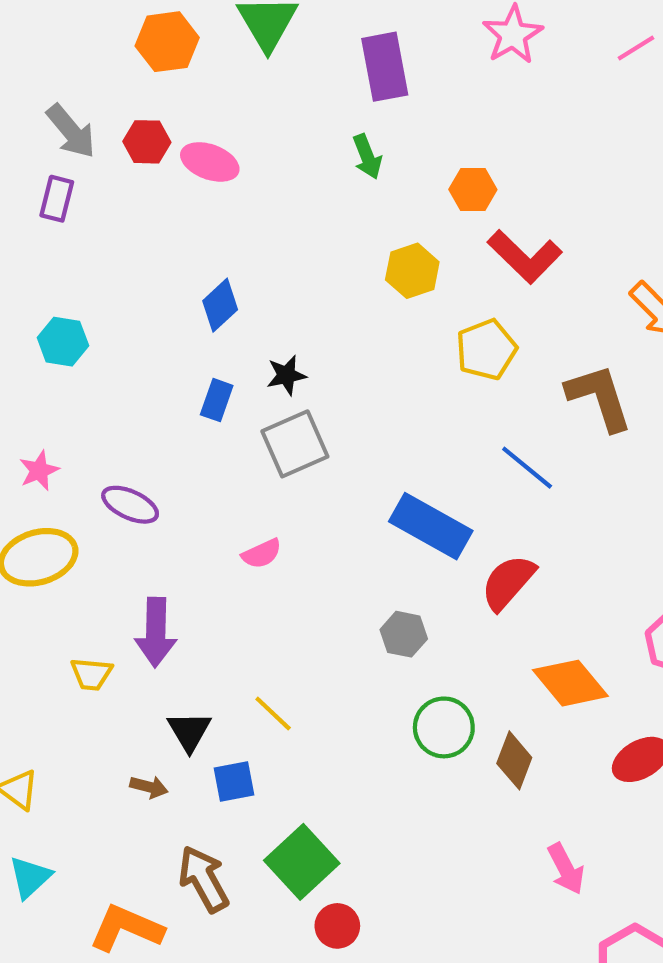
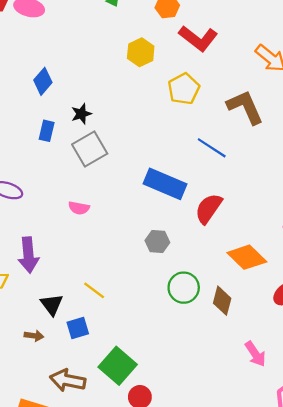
pink semicircle: (262, 554) -> (79, 208), turned 42
brown arrow: (204, 879) -> (68, 380), turned -44

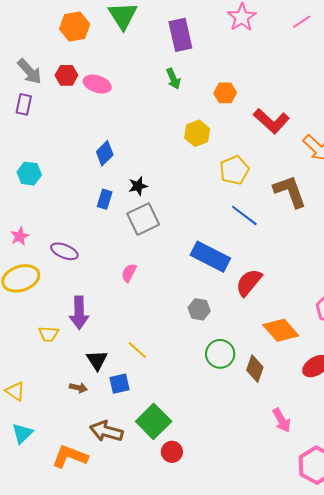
red L-shape: (198, 38) -> (271, 121), moved
blue line: (212, 148) -> (244, 215), moved
pink semicircle: (79, 208) -> (129, 273), turned 102

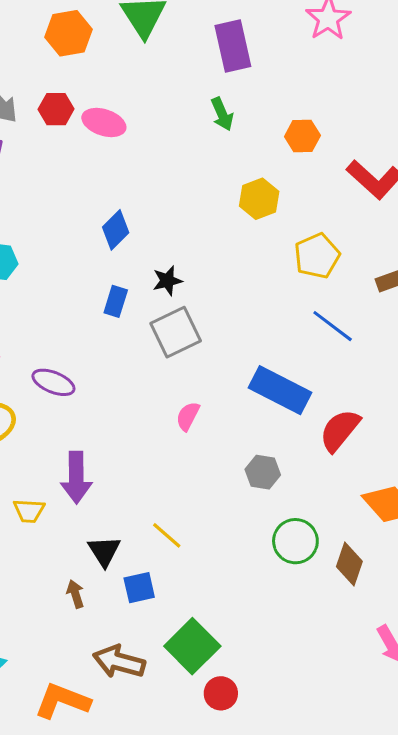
pink semicircle: (129, 273) -> (188, 416), moved
brown arrow: (78, 388) -> (75, 594), turned -120

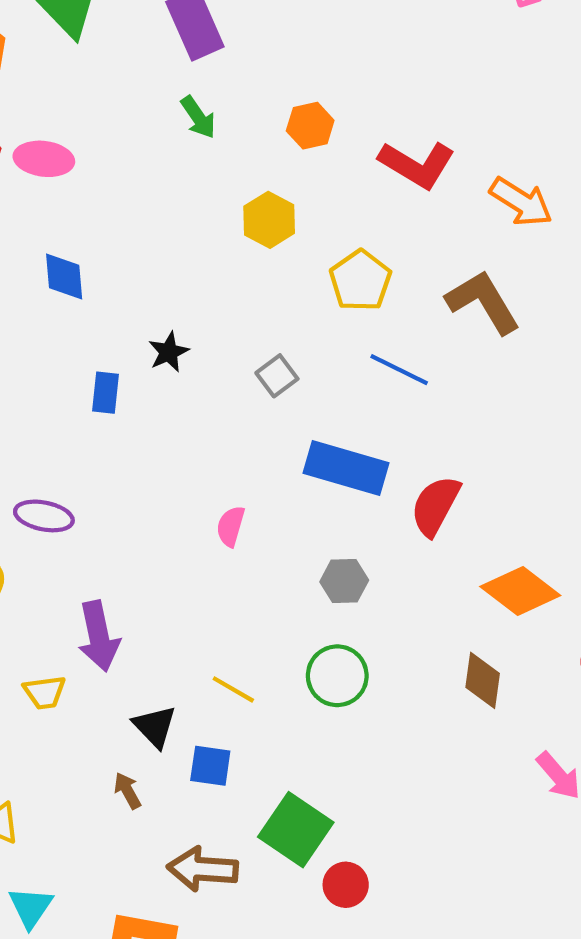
blue diamond: (116, 230) -> (64, 276), moved, turned -39
gray square: (176, 332) -> (277, 376), moved, size x0.6
green circle: (295, 541) -> (337, 676), moved
blue square: (139, 588) -> (210, 766), turned 32

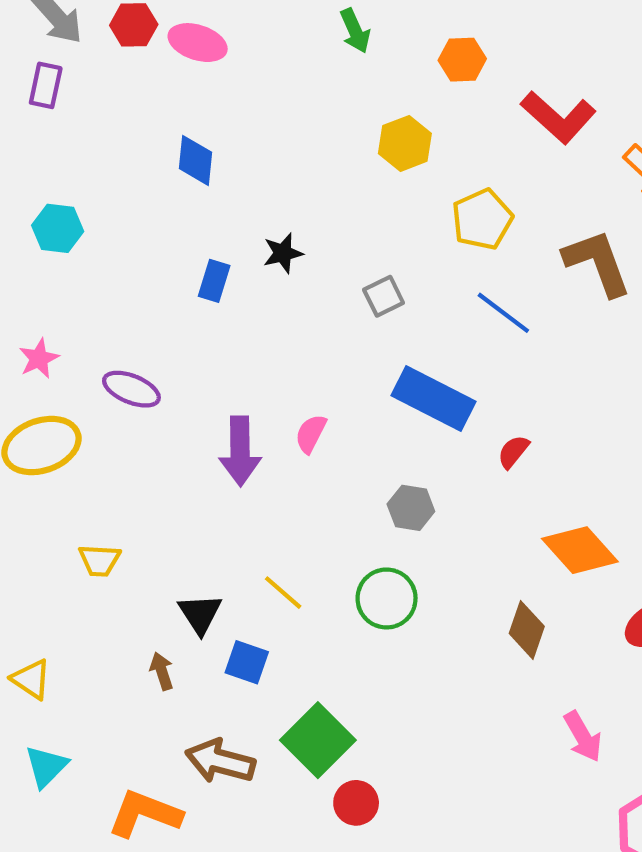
red semicircle: (435, 506) -> (513, 452), size x0.6
purple arrow: (99, 636) -> (240, 451), moved

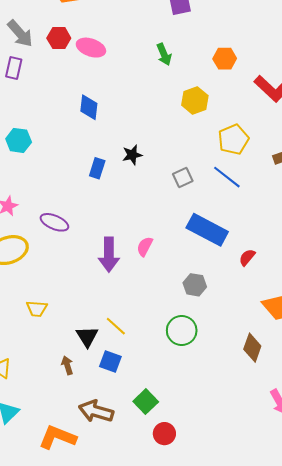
green arrow: (355, 31) -> (164, 54), moved
blue line: (503, 313) -> (227, 177), moved
yellow line: (283, 593) -> (116, 326), moved
green square: (318, 740) -> (146, 402), size x0.7

